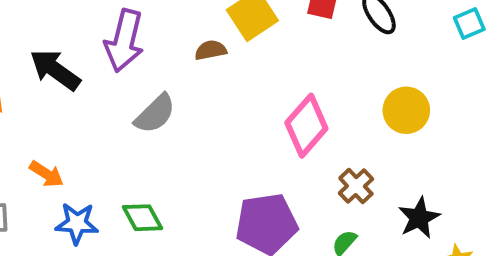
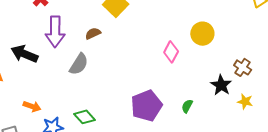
brown semicircle: (211, 50) -> (93, 33), moved
pink diamond: (306, 126) -> (171, 52), moved, size x0.7
brown cross: (356, 186) -> (243, 67), moved

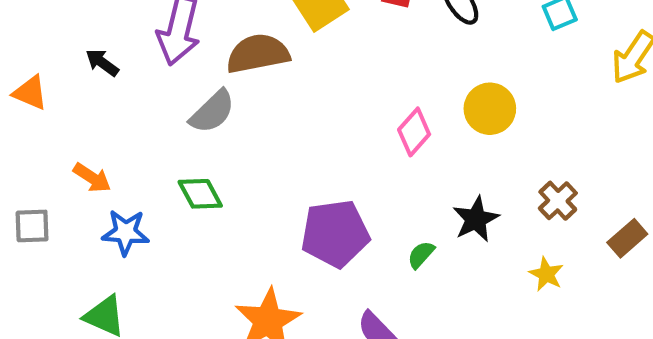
brown semicircle: (93, 33) -> (258, 54), size x1.8
black arrow: (24, 54) -> (102, 63), size x0.6
black star: (221, 85) -> (476, 219), moved
green diamond: (84, 117) -> (200, 194), moved

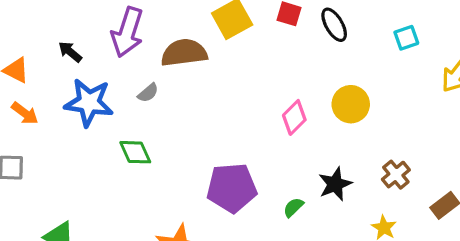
gray semicircle: (212, 112) -> (148, 93), size x0.6
orange arrow: (92, 178) -> (25, 113), moved
blue star: (126, 232) -> (89, 103), moved, size x1.4

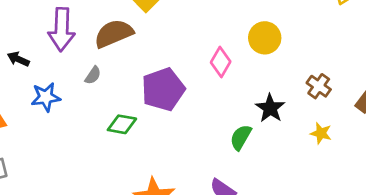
blue star: (89, 103) -> (46, 97), size x0.7
green diamond: (135, 152) -> (122, 124), moved, turned -40
purple pentagon: (232, 188) -> (163, 89), moved
green semicircle: (293, 207) -> (241, 137), size x1.4

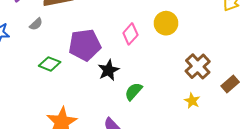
brown cross: (319, 86) -> (198, 66), size x1.4
black star: (270, 108) -> (108, 70), moved

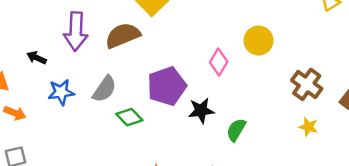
gray semicircle: (36, 24) -> (104, 89), moved, size x1.6
green diamond: (50, 64) -> (129, 117), turned 35
black star: (108, 70) -> (201, 110), turned 30

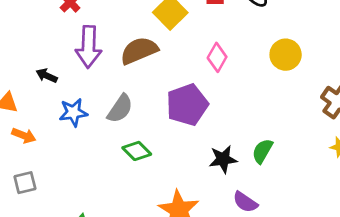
pink diamond: (219, 62) -> (217, 57), moved
black star: (201, 110) -> (223, 159), moved
green diamond: (129, 117) -> (137, 151), moved

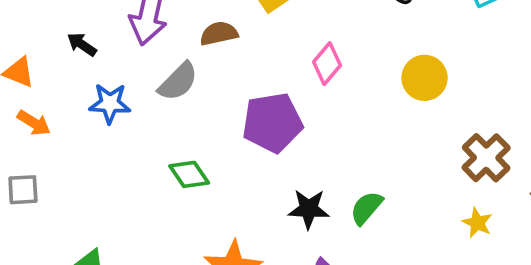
brown semicircle: (139, 51) -> (219, 34), size x0.7
gray semicircle: (120, 109) -> (178, 82), moved

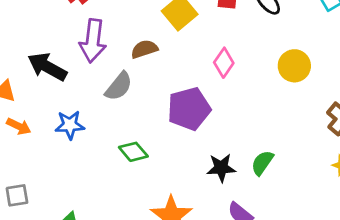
black arrow: (82, 44) -> (47, 67), size x1.8
blue star: (110, 103) -> (70, 125), moved
gray square: (23, 190) -> (17, 195), moved

